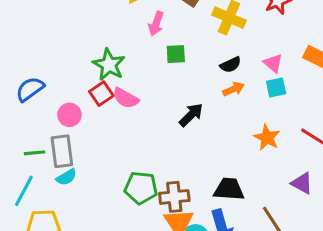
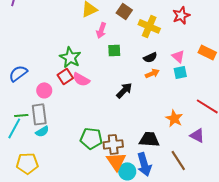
orange star: (267, 138) -> (174, 118), moved
cyan line: (24, 191) -> (14, 128), moved

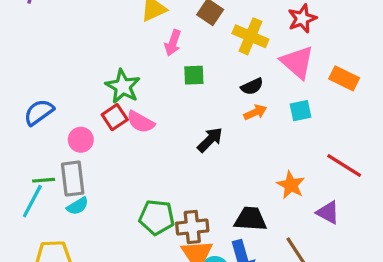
pink triangle: (178, 56) -> (297, 62), moved, size x1.6

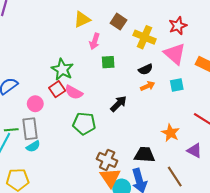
green pentagon: (157, 217) -> (84, 123), moved
brown cross: (192, 227) -> (107, 160), turned 30

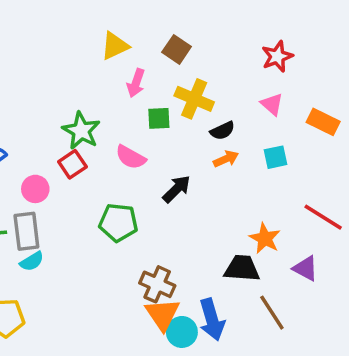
yellow cross: (145, 37) -> (194, 99), moved
pink triangle: (175, 54) -> (272, 104), size x0.6
pink semicircle: (74, 92) -> (131, 157), moved
black trapezoid: (145, 155) -> (242, 268), moved

